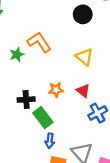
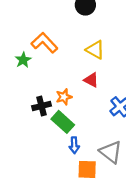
orange star: (56, 90) -> (64, 97), moved
red triangle: (83, 91) -> (91, 80), moved

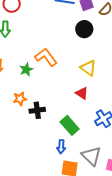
orange star: (64, 97) -> (20, 99), moved
green rectangle: (63, 122) -> (70, 125), moved

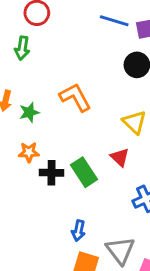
green star: (26, 70) -> (29, 112), moved
green rectangle: (70, 125) -> (84, 172), moved

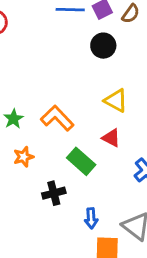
orange L-shape: (75, 97) -> (57, 118), moved
black cross: (51, 173) -> (54, 193), moved

